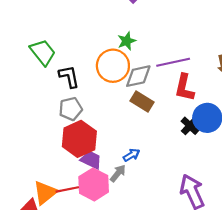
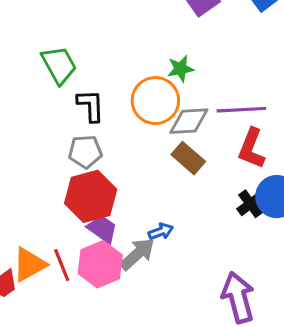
gray arrow: (118, 173) -> (137, 254), size x1.4
red line: (67, 189) -> (62, 265), turned 70

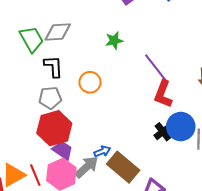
orange circle: (155, 101) -> (90, 82), moved, size x0.7
purple line: (241, 110) -> (156, 68), turned 56
gray diamond: (189, 121) -> (58, 32), moved
brown rectangle: (188, 158) -> (123, 167), moved, size x1.4

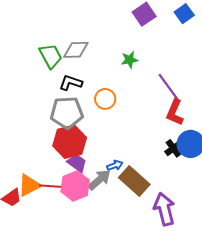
black L-shape: (53, 66) -> (71, 83), turned -70
gray pentagon: (50, 98) -> (67, 113), size x1.5
red line: (35, 175) -> (50, 186), turned -65

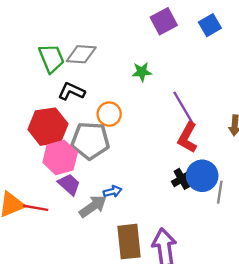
gray pentagon: (67, 113) -> (90, 141), moved
red hexagon: (70, 142) -> (48, 127), moved
brown rectangle: (134, 181) -> (129, 242), moved, turned 36
pink hexagon: (75, 186) -> (60, 157), moved

